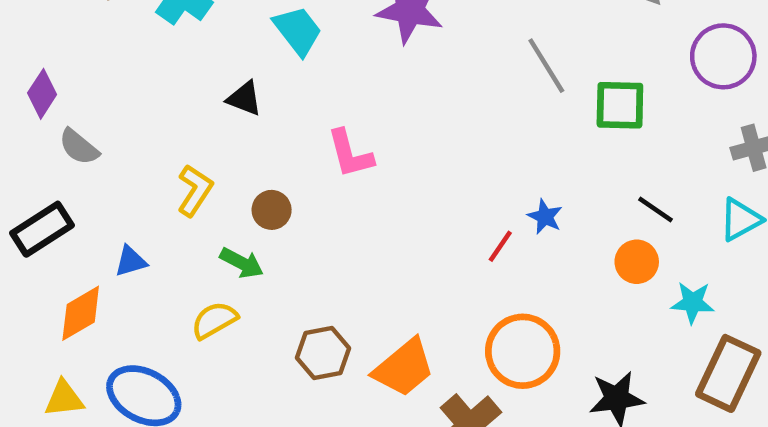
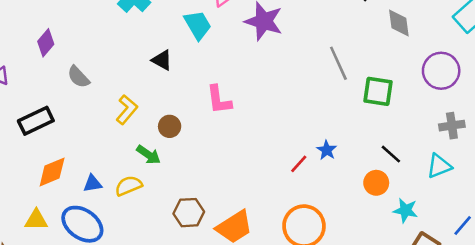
gray semicircle: (79, 147) -> (78, 77), moved
blue triangle: (131, 261) -> (93, 184), moved

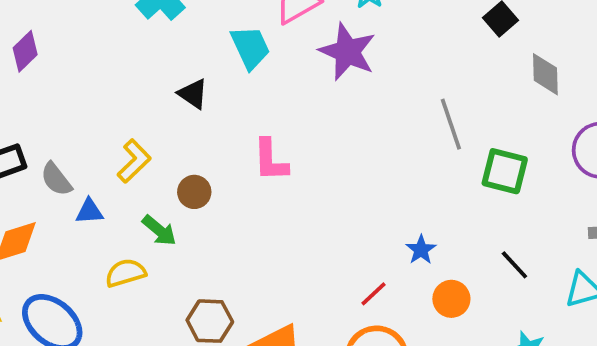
gray semicircle: (78, 77) -> (56, 179), moved
red line: (299, 164) -> (374, 294), moved
orange circle: (376, 183) -> (451, 299), moved
blue triangle: (93, 184) -> (89, 211), moved

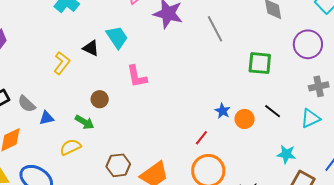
cyan trapezoid: (250, 47) -> (117, 37), moved
gray line: (451, 124) -> (215, 29), moved
yellow L-shape: (134, 161) -> (62, 63), moved
orange circle: (451, 299) -> (245, 119), moved

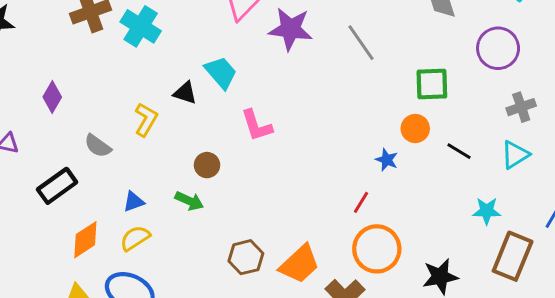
gray semicircle: (27, 104) -> (98, 146), moved
orange circle: (245, 119) -> (415, 129), moved
yellow semicircle: (70, 147) -> (135, 238), moved

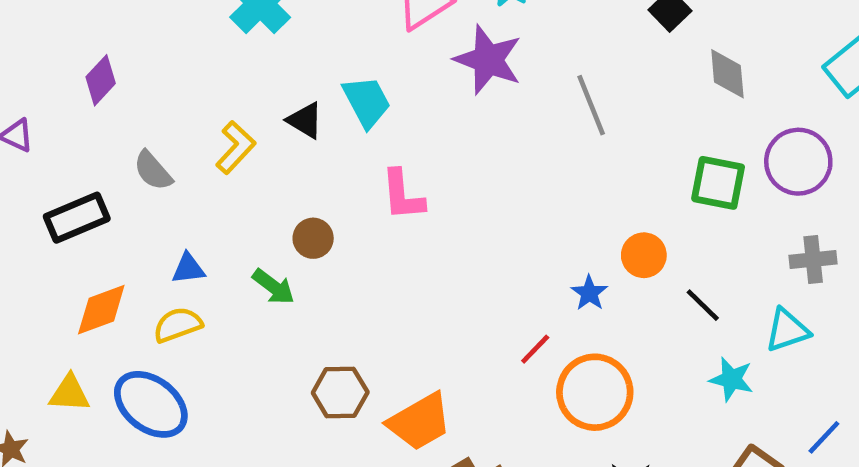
green square: (432, 84) -> (718, 183), moved
cyan star: (487, 211) -> (731, 379), moved
orange circle: (377, 249) -> (595, 392), moved

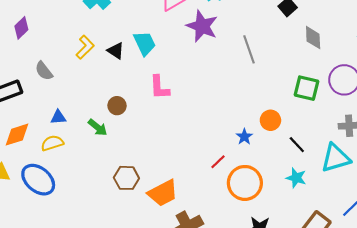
yellow L-shape: (236, 147) -> (85, 47), moved
cyan triangle: (787, 330) -> (336, 158), size x1.4
cyan star: (731, 379) -> (296, 178), moved

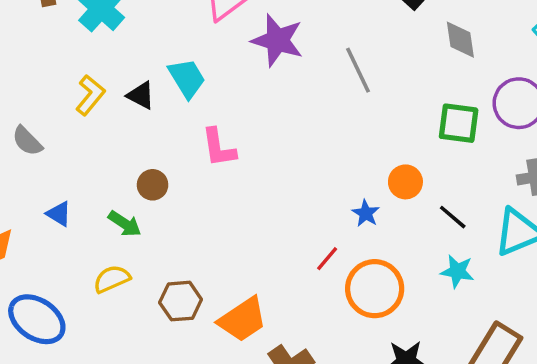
blue triangle: (58, 117) -> (59, 214), turned 42
yellow semicircle: (52, 143) -> (112, 279), moved

